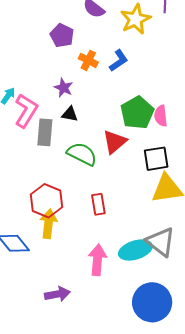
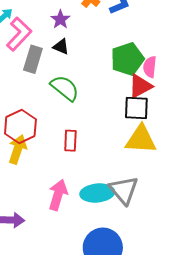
red triangle: (115, 142) -> (140, 86), moved

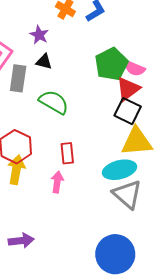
pink semicircle: (150, 67) -> (135, 68), turned -65
black square: (136, 108) -> (128, 111), turned 32
cyan ellipse: (97, 193) -> (120, 170), moved
pink arrow: (58, 195) -> (57, 182), moved, size x0.7

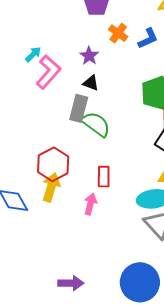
gray rectangle: (18, 78) -> (79, 108), moved
purple arrow: (21, 241) -> (71, 283), moved

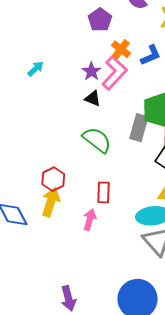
pink L-shape: (48, 72) -> (114, 73), moved
gray rectangle: (79, 108) -> (139, 128), moved
red hexagon: (53, 164) -> (53, 179), size x0.7
purple arrow: (71, 283) -> (68, 298), turned 75

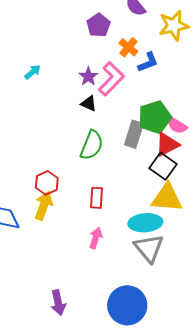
orange cross: (121, 49) -> (128, 47), moved
green semicircle: (97, 140) -> (92, 145), turned 72
pink arrow: (90, 220) -> (96, 238), moved

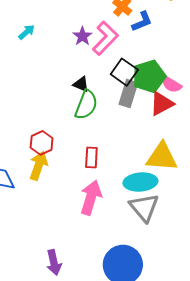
black triangle: (89, 104) -> (81, 84), moved
black square: (163, 166) -> (124, 72), moved
pink arrow: (96, 238) -> (91, 198), size x1.6

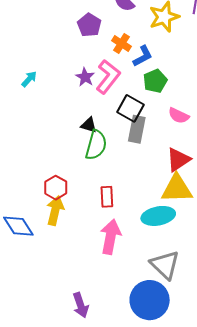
green pentagon: (149, 76) -> (155, 81), moved, size x0.7
red triangle: (162, 104) -> (178, 160), moved
gray triangle: (144, 207) -> (165, 265), moved

